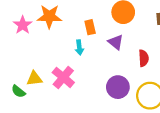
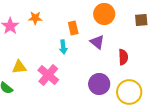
orange star: (49, 16) -> (35, 18), size x0.6
yellow triangle: (34, 79) -> (19, 67), moved

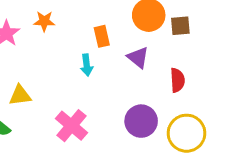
brown square: (141, 20) -> (180, 26), moved
pink cross: (48, 75) -> (71, 126), moved

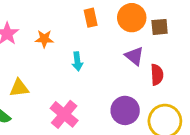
orange star: (44, 21) -> (44, 39), moved
orange rectangle: (102, 36) -> (91, 18), moved
purple triangle: (138, 58) -> (134, 56), moved

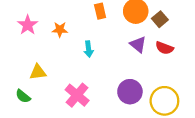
brown square: (160, 27) -> (160, 19), turned -35
red semicircle: (157, 75) -> (164, 48), moved, turned 114

